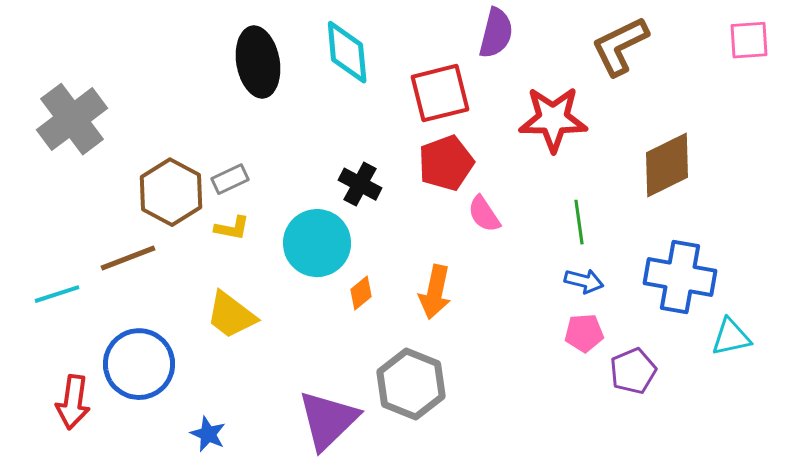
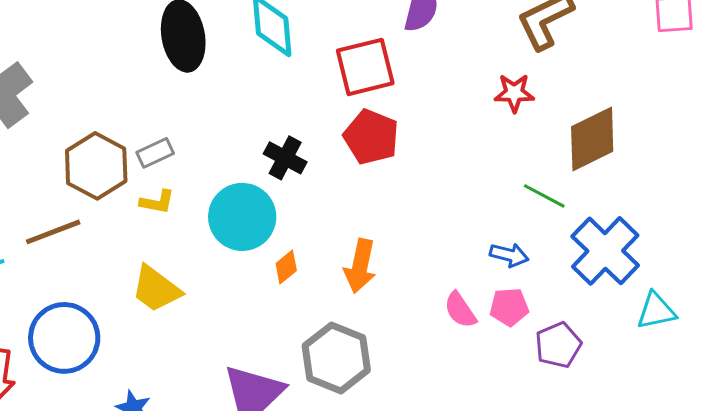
red star: (553, 119) -> (514, 93), moved, size x0.6
red pentagon: (446, 163) -> (371, 137), turned -30
pink semicircle: (484, 214) -> (460, 310), moved
green line: (579, 222) -> (544, 196), moved, turned -54
blue cross: (680, 277) -> (605, 251), turned 34

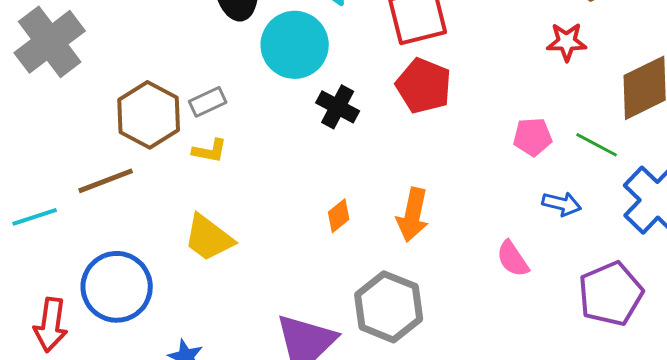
cyan circle: (242, 217) -> (295, 45), moved
pink pentagon: (509, 307) -> (533, 137), moved
purple pentagon: (558, 345) -> (611, 294), size x1.4

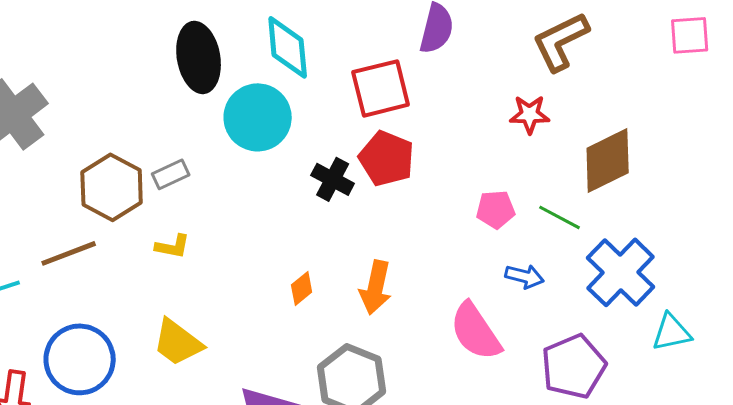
black cross: (338, 107) -> (333, 179), moved
yellow L-shape: (210, 151) -> (173, 246), moved
yellow trapezoid: (209, 238) -> (178, 342), moved
pink semicircle: (513, 259) -> (476, 331), size x1.6

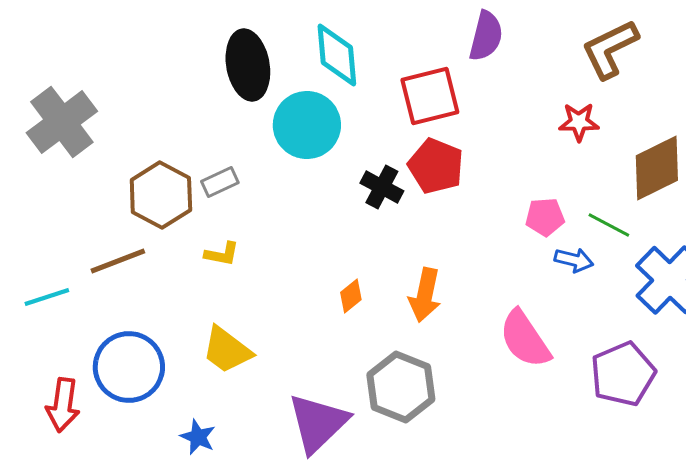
blue arrow: (525, 276) -> (574, 260), moved

